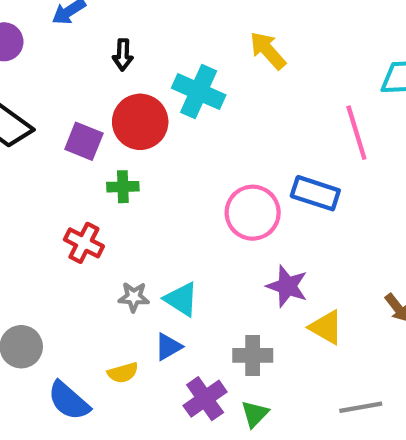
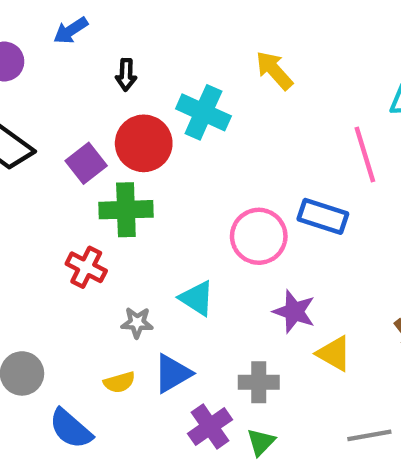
purple square: (84, 141) -> (86, 163), turned 30
green cross: (123, 187) -> (126, 210), size x1.6
cyan triangle: (181, 299) -> (197, 298), moved
blue triangle: (168, 347) -> (172, 373), size x1.4
yellow semicircle: (123, 373) -> (119, 382), moved

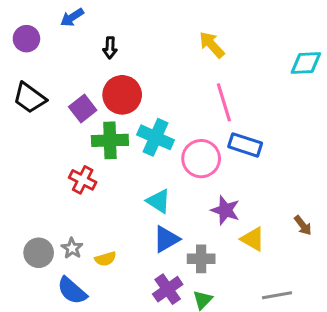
cyan cross: (203, 112) -> (156, 137), moved
pink line: (365, 154) -> (224, 102), moved
gray star: (137, 323) -> (72, 248), moved, turned 30
blue triangle: (172, 373) -> (166, 239), moved

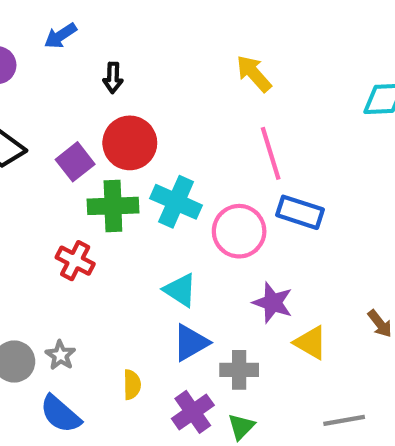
yellow semicircle: (105, 259) -> (132, 385), moved, turned -75

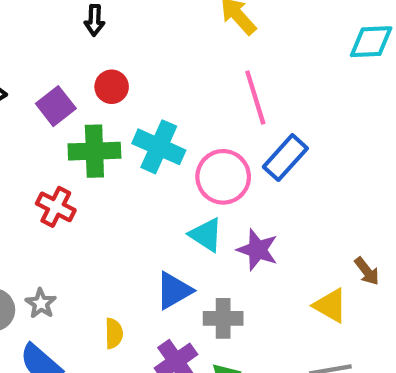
red circle: (130, 143) -> (112, 87), size x0.6
blue rectangle: (300, 212) -> (285, 158), turned -66
cyan triangle: (180, 290) -> (206, 235), moved
yellow triangle: (311, 343) -> (330, 306), moved

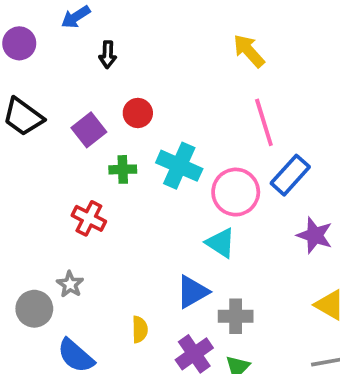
black arrow: (94, 20) -> (108, 55), moved
green cross: (94, 151) -> (123, 169), size x0.6
purple star: (257, 250) -> (315, 235), moved
gray star: (41, 303) -> (70, 284), moved

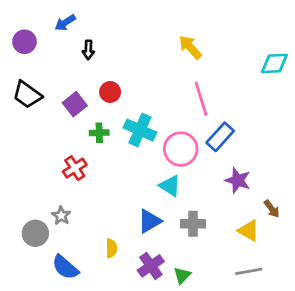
red cross: (89, 218) -> (75, 168), turned 30
gray cross: (236, 316) -> (193, 224), moved

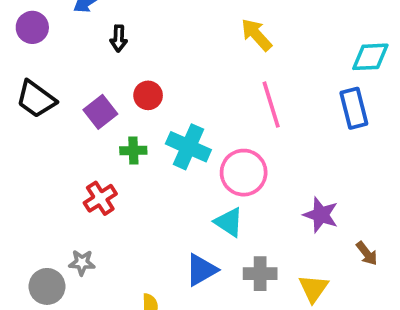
blue rectangle: (220, 137) -> (354, 108), moved, turned -56
gray star: (61, 216) -> (82, 263), turned -30
yellow triangle: (249, 231) -> (313, 288), moved, turned 35

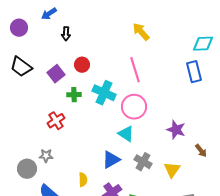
pink line: (271, 105) -> (135, 70), moved
gray cross: (260, 274) -> (143, 162), turned 30

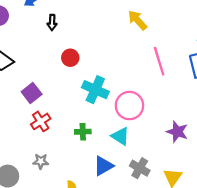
pink line: (135, 70) -> (159, 61), moved
purple square: (56, 74) -> (32, 93), moved
green cross: (74, 95) -> (83, 132), moved
gray star: (46, 156) -> (41, 161), moved

